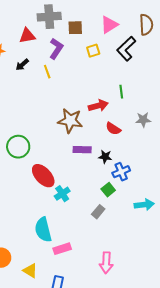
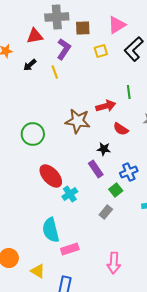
green circle: (18, 147) -> (33, 134), moved
purple rectangle: (82, 150) -> (96, 169), moved, turned 54
black star: (105, 157) -> (104, 149), moved

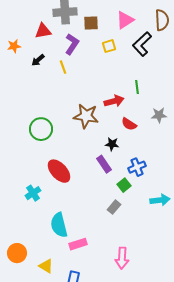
cyan cross: (70, 194) -> (33, 193), moved

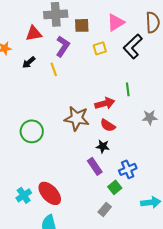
red semicircle: (129, 124) -> (108, 125), moved
red ellipse: (59, 171) -> (50, 193), moved

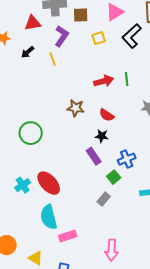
red arrow: (105, 103) -> (104, 81), moved
brown star: (77, 118) -> (76, 108), size x0.7
green circle: (32, 131) -> (31, 133), moved

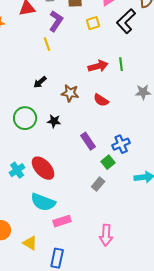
black arrow: (28, 52) -> (40, 82), moved
black star: (102, 136) -> (54, 121), moved
cyan semicircle: (49, 217) -> (43, 202), turned -55

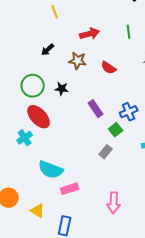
red arrow: (98, 66) -> (90, 34), moved
red ellipse: (43, 168) -> (39, 117), moved

